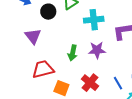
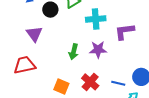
red trapezoid: (43, 69) -> (25, 65), moved
blue line: (118, 83) -> (118, 83), turned -48

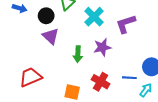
cyan cross: (96, 19) -> (94, 17), turned -30
purple triangle: (34, 34) -> (51, 36), moved

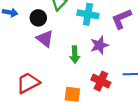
cyan cross: (94, 17) -> (88, 14), turned -30

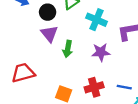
green arrow: (75, 55) -> (68, 49), moved
red cross: (101, 81) -> (94, 87), turned 36

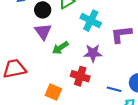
green arrow: (68, 49) -> (60, 48), turned 42
red cross: (94, 87) -> (80, 76), moved, turned 30

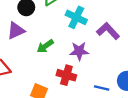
purple triangle: (43, 31) -> (16, 31), moved, turned 42
purple L-shape: (121, 34) -> (108, 31), turned 55

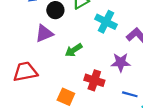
purple star: (79, 51) -> (121, 62), moved

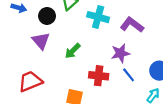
purple triangle: (44, 33) -> (41, 41), turned -36
blue line: (130, 94) -> (129, 75), moved, turned 48

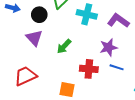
blue line: (129, 75) -> (117, 67), turned -32

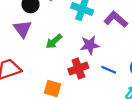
purple star: (108, 47) -> (90, 45), moved
red cross: (89, 69) -> (78, 68), turned -30

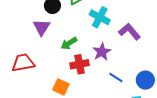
purple star: (90, 45) -> (102, 52), turned -30
red cross: (78, 68) -> (79, 64), moved

